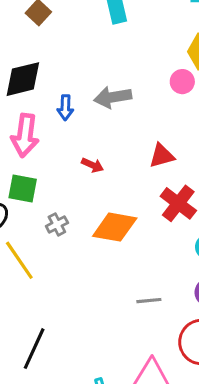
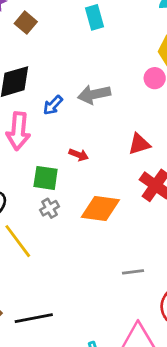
blue arrow: (65, 108) -> (53, 105), turned 45
green square: (23, 188) -> (46, 178), moved
black line: (34, 349) -> (34, 318), turned 57

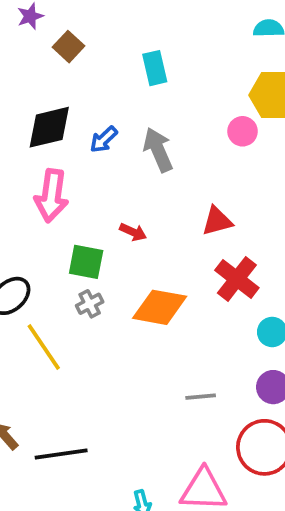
cyan rectangle: (95, 17) -> (155, 68), moved
gray arrow: (94, 94) -> (158, 150), turned 76
blue arrow: (53, 105) -> (104, 139), moved

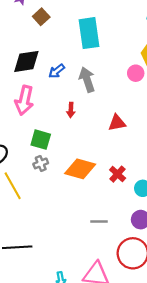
cyan rectangle: (155, 68) -> (89, 33), size x1.6
red arrow: (133, 232) -> (71, 110), moved, turned 64
red cross: (237, 279) -> (118, 174), moved, size x0.7

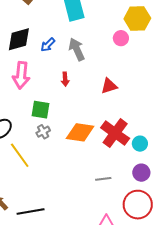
red cross: (118, 174) -> (115, 133), size x1.8

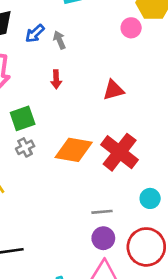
gray arrow: (77, 49) -> (59, 40), moved, size x0.6
green square: (41, 110) -> (23, 118), turned -30
cyan circle: (140, 144) -> (150, 198), moved
purple circle: (141, 173) -> (103, 238), moved

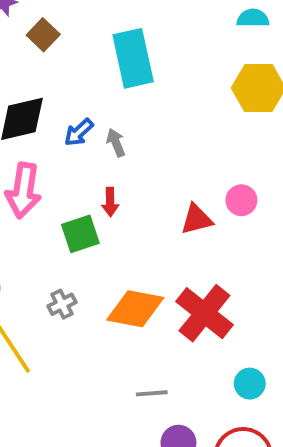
pink circle: (131, 28) -> (241, 200), moved
green square: (23, 118) -> (80, 234), moved
gray line: (102, 212) -> (152, 393), moved

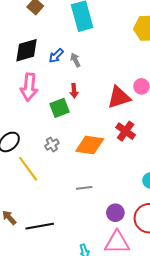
red triangle: (196, 219) -> (119, 97), size x1.4
red cross: (204, 313) -> (126, 131), moved, size x0.7
gray line: (152, 393) -> (84, 188), moved

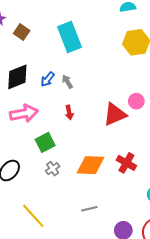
pink arrow: (29, 87) -> (24, 113), turned -100
green square: (59, 108) -> (45, 142), moved
red cross: (126, 131) -> (126, 163), moved
yellow line: (28, 169) -> (33, 216), moved

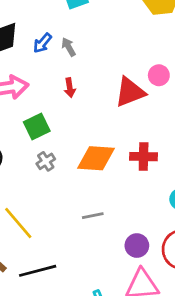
red cross: (126, 163) -> (144, 157), turned -30

